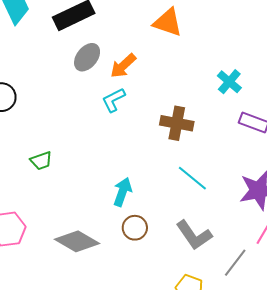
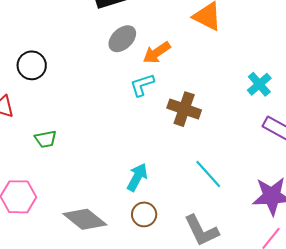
brown cross: (177, 123) -> (184, 109), moved
green trapezoid: (41, 161) -> (46, 139), moved

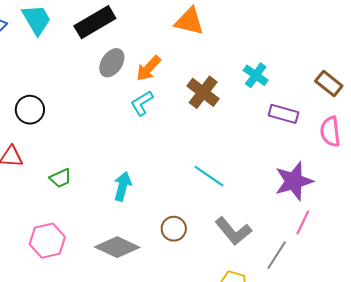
brown cross: (184, 109) -> (203, 92), moved, turned 32
cyan line: (208, 174) -> (209, 176), moved
cyan arrow: (137, 177) -> (123, 186), moved

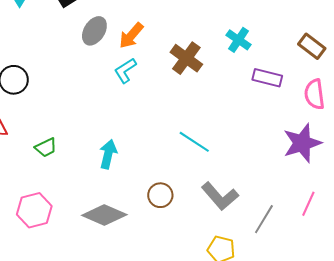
purple star: (294, 181) -> (302, 143), moved
pink line: (303, 222) -> (308, 204), moved

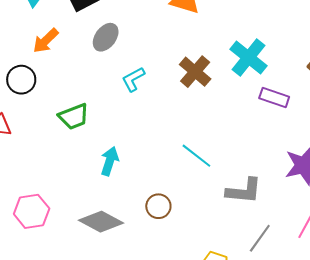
orange arrow: (131, 36) -> (46, 41), moved
cyan cross: (239, 40) -> (249, 58), size x1.5
green trapezoid: (46, 147) -> (74, 117), moved, size x1.4
gray L-shape: (220, 196) -> (244, 191), moved, turned -48

